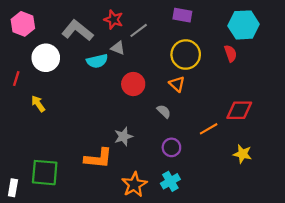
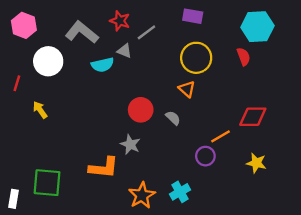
red circle: (133, 84) -> (141, 110), moved
gray star: (123, 136) -> (130, 144), turned -30
purple circle: (171, 147) -> (205, 156), moved

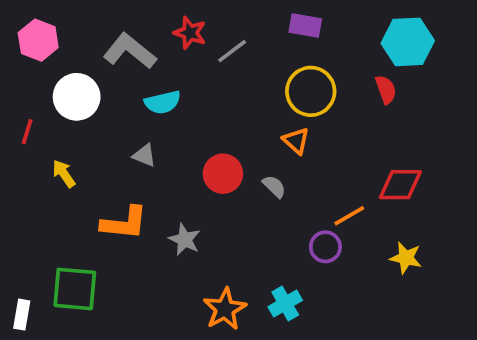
gray triangle: (124, 51) -> (144, 155), moved
gray star: (130, 144) -> (185, 240), moved
orange L-shape: (104, 168) -> (124, 223), moved

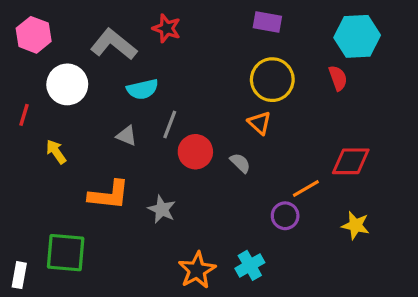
gray line: (232, 51) -> (170, 124), moved, turned -32

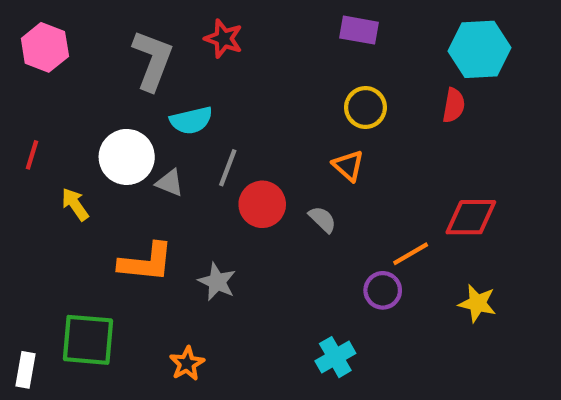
gray L-shape: (114, 44) -> (152, 60), turned 72
red semicircle: (338, 78) -> (454, 105), turned 30
yellow circle: (272, 80) -> (365, 107), size x0.7
white circle: (67, 84) -> (127, 157), moved
orange star: (197, 270) -> (187, 363), moved, size x0.7

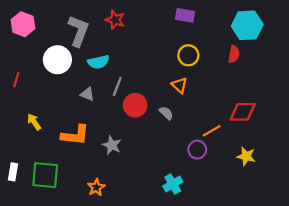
white circle: (127, 157) -> (57, 60), moved
yellow arrow: (75, 204) -> (34, 122), moved
white rectangle: (26, 370) -> (13, 172), moved

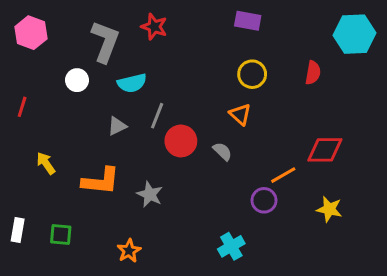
cyan hexagon: (247, 25) -> (355, 34), moved
white circle: (57, 60) -> (77, 80), size x0.6
gray triangle: (87, 94) -> (117, 126), turned -48
green square: (45, 175) -> (61, 234), size x0.6

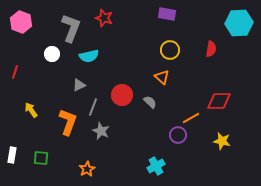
gray line: (157, 116) -> (93, 107), moved
orange L-shape: (101, 181) -> (68, 122), turned -76

